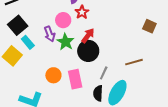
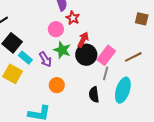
purple arrow: (50, 34) -> (45, 59), moved
pink rectangle: (75, 79) -> (106, 55), moved, turned 60
black semicircle: (98, 93) -> (94, 95), moved

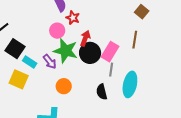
brown square: (142, 19) -> (142, 12), turned 32
green star: (62, 50) -> (66, 51), size x1.4
brown line: (133, 57) -> (135, 40), moved, turned -48

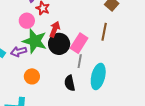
purple arrow: (50, 62) -> (19, 52), turned 112

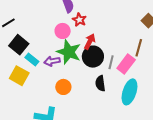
pink rectangle: (79, 43) -> (126, 64), moved
gray line: (80, 61) -> (111, 62), moved
black semicircle: (70, 83) -> (100, 83), moved

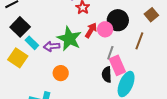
pink circle: (63, 31) -> (105, 29), moved
black circle: (93, 57) -> (118, 20), moved
pink rectangle: (126, 64) -> (117, 65), moved, turned -66
black semicircle: (100, 83) -> (107, 75), moved

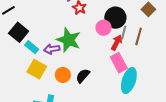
red arrow: (91, 30) -> (117, 43), moved
gray line: (110, 53) -> (124, 33), moved
yellow square: (18, 58) -> (37, 69), moved
black semicircle: (107, 75) -> (83, 76), moved, turned 49

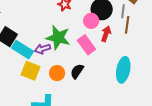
gray line: (124, 33) -> (123, 11), moved
cyan rectangle: (32, 47) -> (22, 50), size x1.5
pink rectangle: (119, 63) -> (86, 45), moved

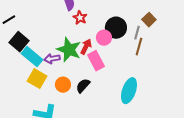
red arrow: (106, 34) -> (86, 47), moved

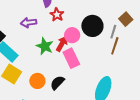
pink circle: (104, 38) -> (72, 35), moved
green star: (69, 50) -> (45, 46), size x0.7
purple arrow: (52, 59) -> (29, 23), moved

